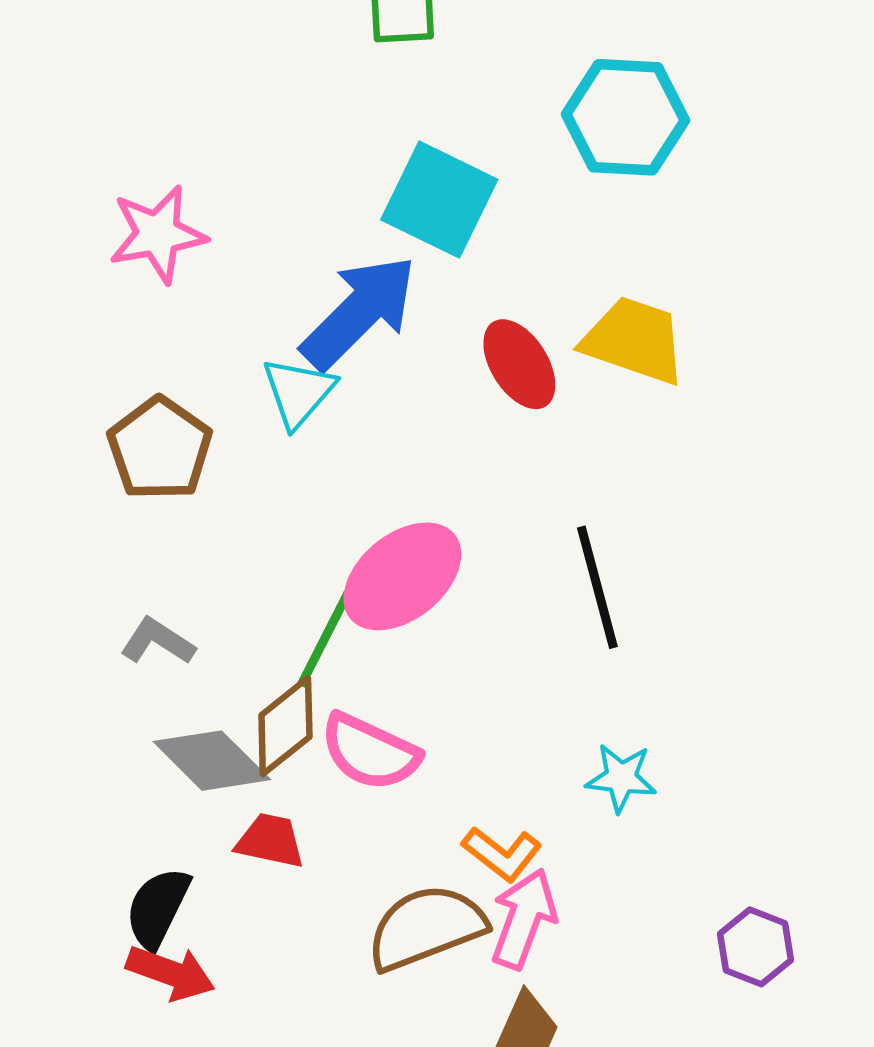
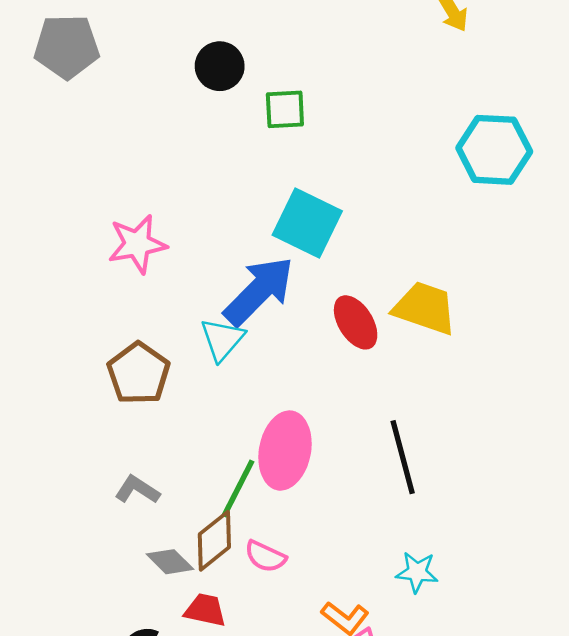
cyan hexagon: (625, 117) -> (494, 150), moved
pink ellipse: (402, 576) -> (285, 451), turned -40
pink semicircle: (370, 752) -> (265, 556), size x0.7
gray diamond: (212, 761) -> (170, 562), size x0.7

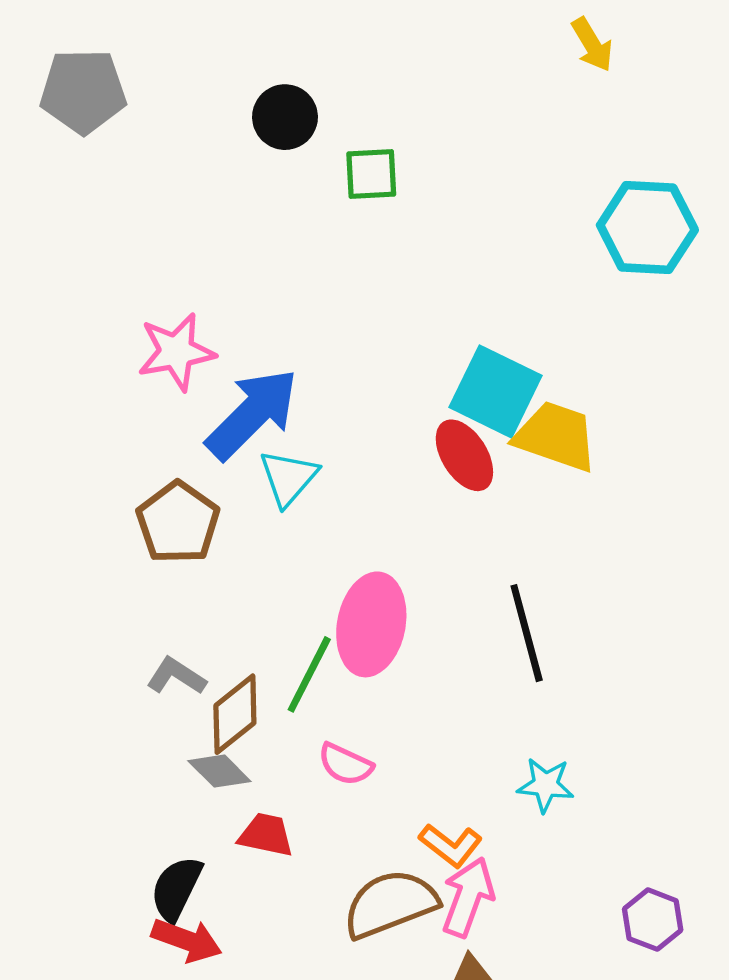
cyan square: (307, 223) -> (496, 391), moved
blue arrow: (259, 291) -> (252, 414), moved
brown diamond: (214, 541) -> (235, 714), moved

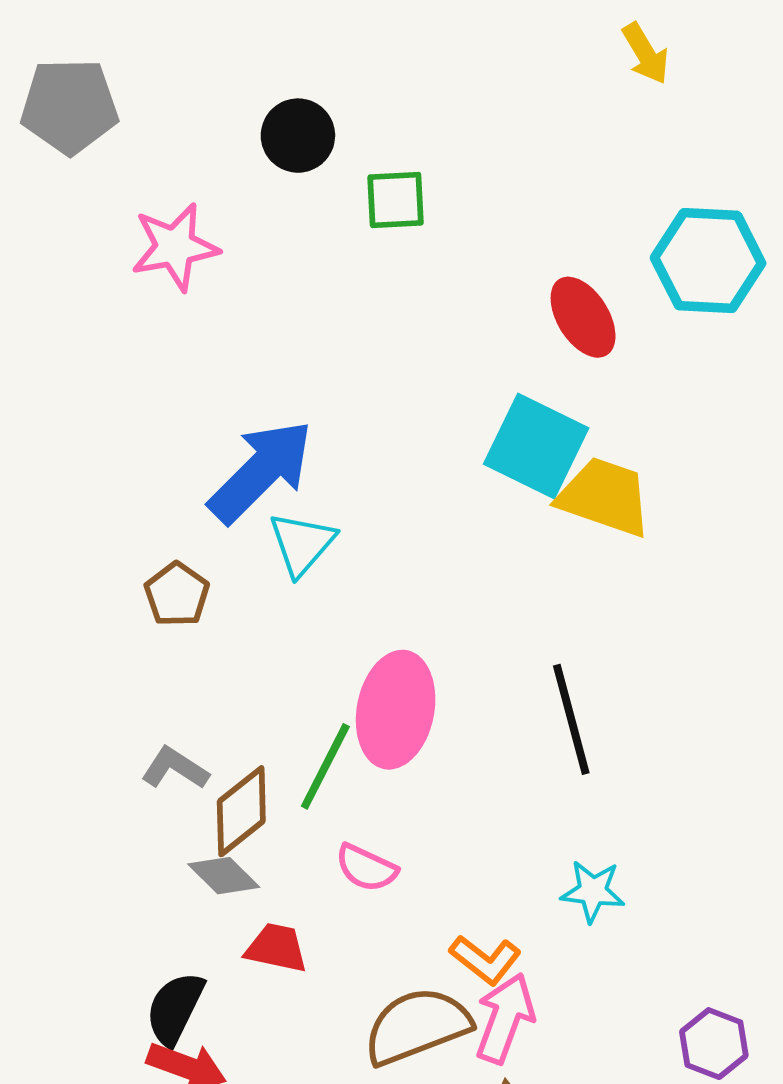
pink star: (176, 352) -> (175, 247), moved
red ellipse: (464, 455) -> (583, 317), moved
brown pentagon: (178, 523) -> (177, 594), size x0.7

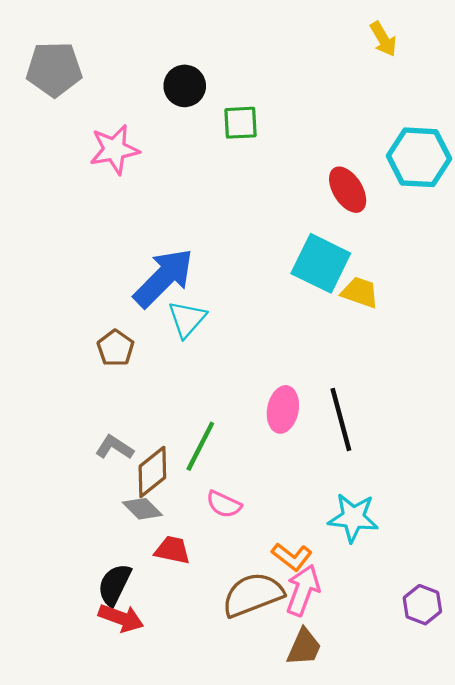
yellow trapezoid: (605, 497) -> (360, 292), size x0.7
pink ellipse: (396, 710) -> (283, 409), moved, size x0.7
cyan star: (593, 891) -> (353, 518), size x1.4

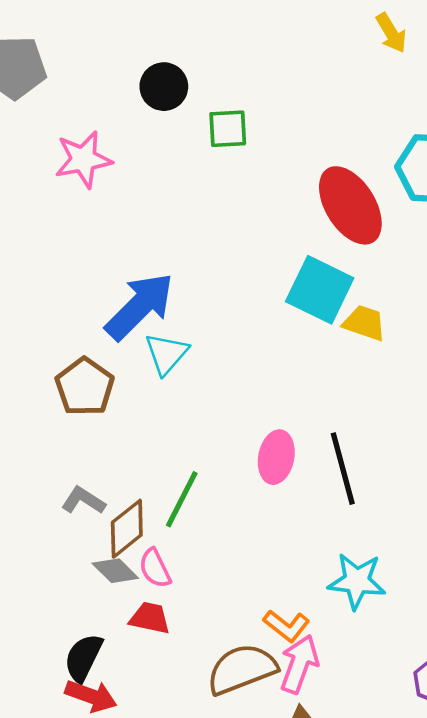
red ellipse: (348, 190) -> (350, 205), size x1.5
brown pentagon: (116, 348) -> (85, 387), size x1.4
pink semicircle: (224, 504) -> (155, 568), moved, turned 39

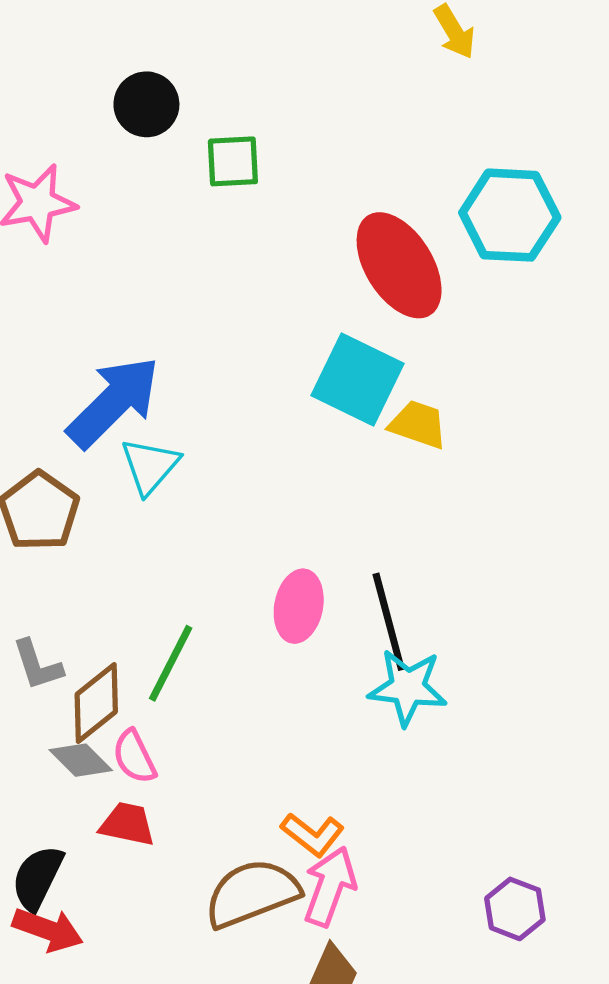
gray L-shape: (83, 501) -> (37, 665), turned -141
cyan star: (357, 581) -> (408, 687), moved

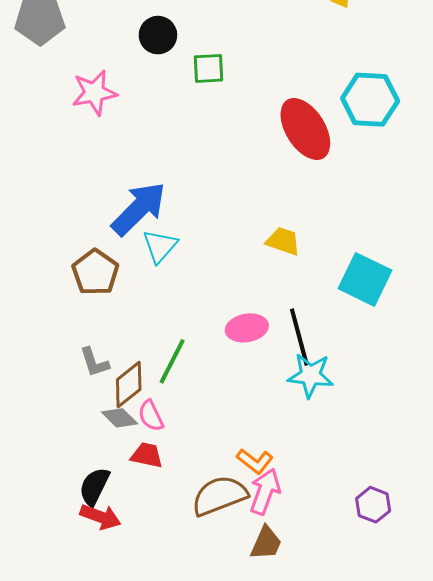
cyan square: (358, 379) -> (365, 279), moved
yellow trapezoid: (418, 424) -> (283, 241), moved
pink ellipse: (299, 606) -> (247, 328), turned 69

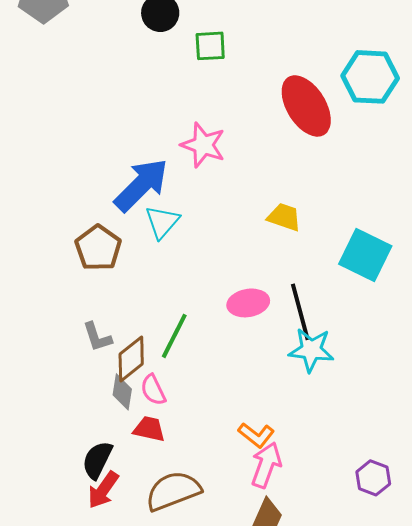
pink star: (94, 93) -> (203, 145), moved, turned 30
gray diamond: (120, 418) -> (122, 392), turned 54
brown semicircle: (220, 496) -> (173, 491), moved
red arrow: (100, 517) -> (103, 490), turned 105

